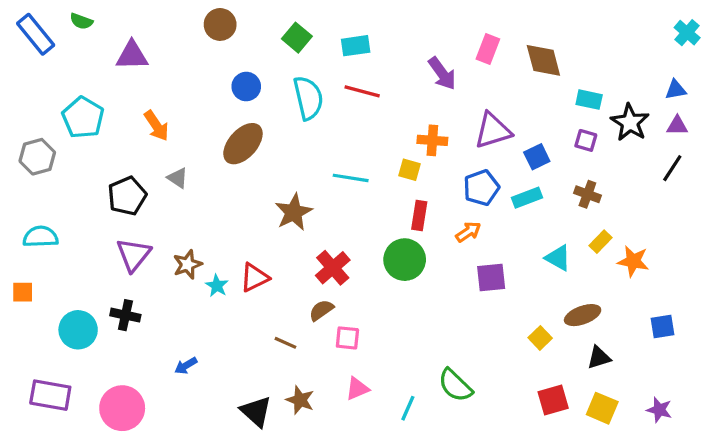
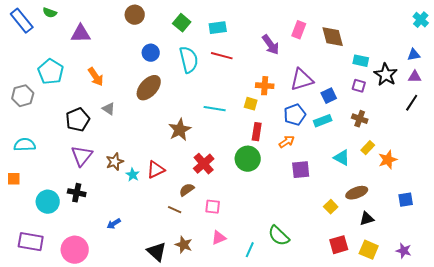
orange star: (633, 261) -> (388, 160), turned -30
brown semicircle: (321, 310) -> (187, 190), moved

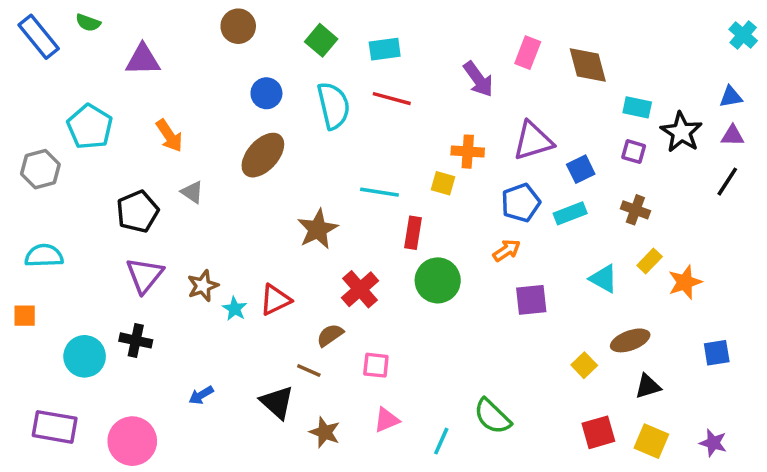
red rectangle: (257, 132) -> (413, 233), moved
black triangle: (157, 252) -> (277, 402), moved

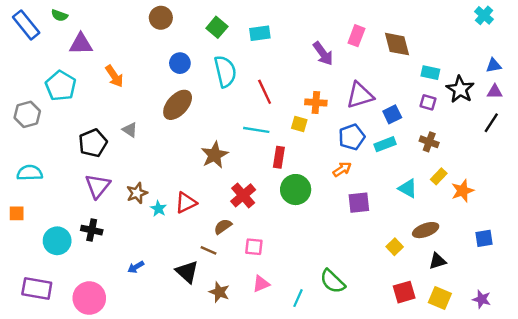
cyan cross: (743, 35) -> (484, 15), moved
purple triangle: (143, 60) -> (81, 44), moved
red line: (392, 99) -> (265, 92), moved, turned 50
orange arrow: (169, 136) -> (114, 76), moved

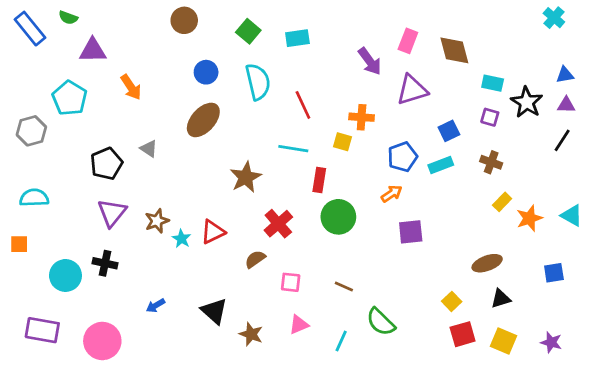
purple triangle: (360, 95) -> (412, 90), moved
cyan triangle: (408, 188) -> (572, 215), moved
yellow square: (395, 247) -> (452, 301), moved
brown line: (209, 250) -> (344, 286), moved

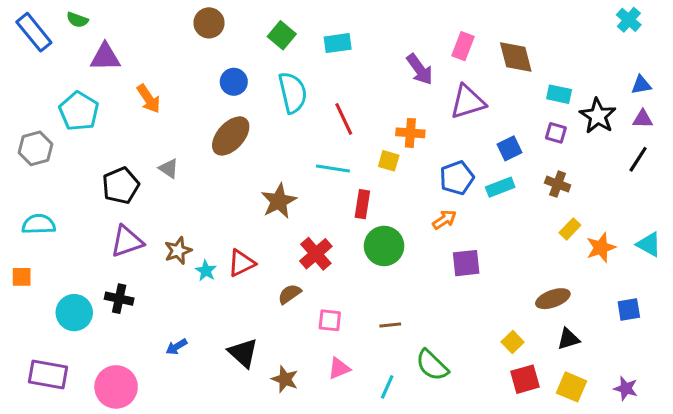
purple triangle: (112, 213) -> (127, 241), turned 32
brown line: (344, 286) -> (390, 325), turned -30

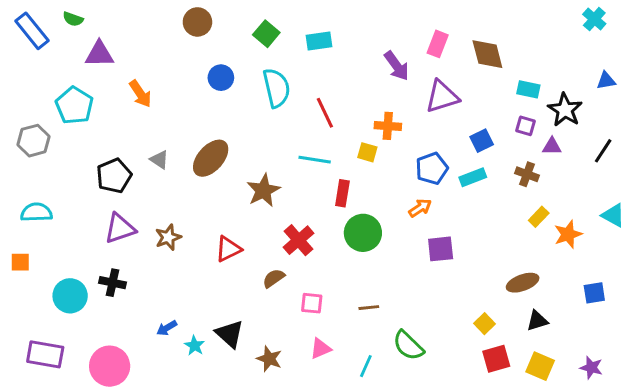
purple triangle: (643, 119) -> (552, 146), moved
brown ellipse: (231, 136) -> (211, 158), moved
cyan triangle: (649, 244) -> (613, 215), moved
cyan star: (206, 271) -> (195, 346), moved

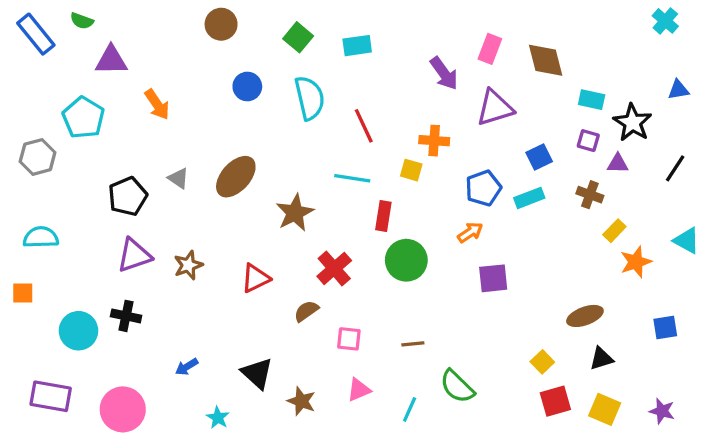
yellow rectangle: (539, 217) -> (614, 231), moved
cyan star: (195, 346) -> (218, 418), moved

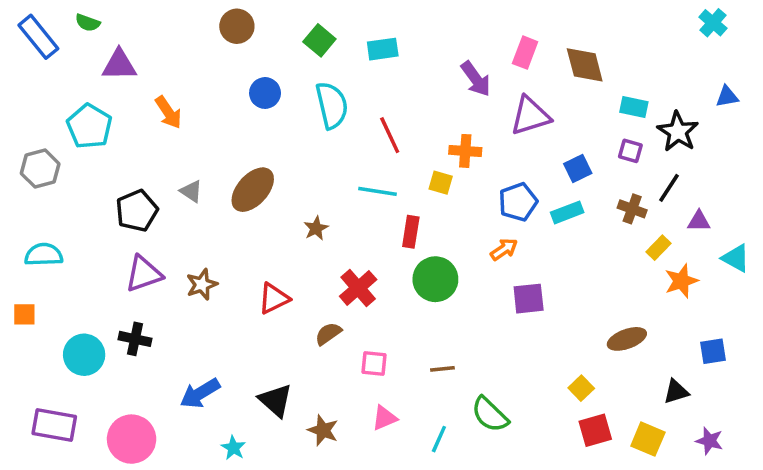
purple triangle: (618, 164) -> (699, 221), moved
black line: (675, 168) -> (669, 188), moved
brown star: (295, 213) -> (316, 228), size x0.6
black triangle: (601, 359) -> (676, 392), moved
blue arrow: (187, 367) -> (200, 393), size x1.6

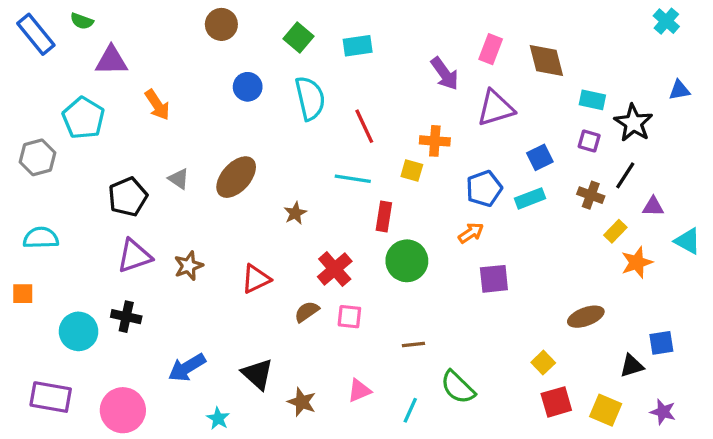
blue square: (713, 351) -> (661, 343), moved
pink square: (374, 364) -> (349, 317), moved

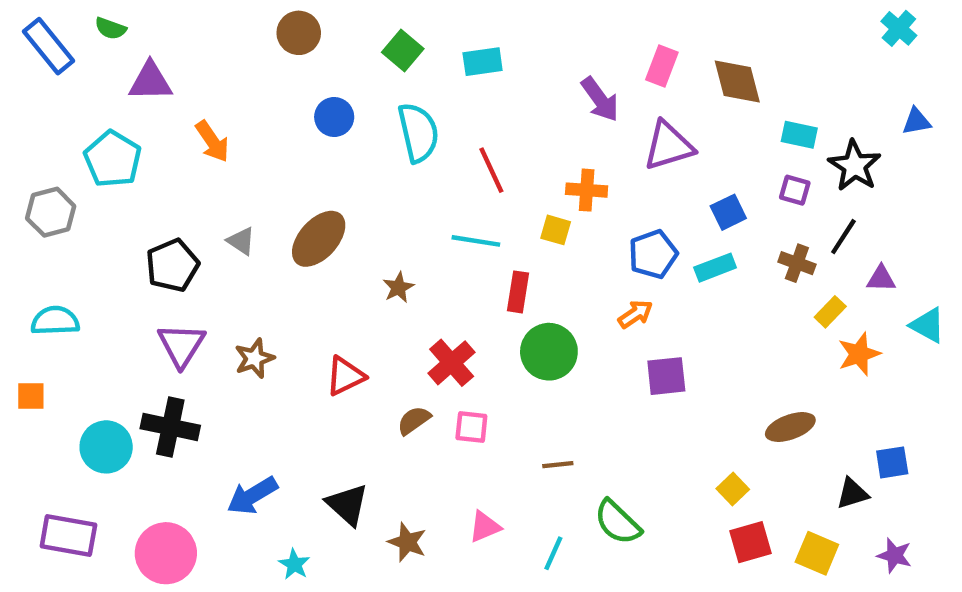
purple triangle: (134, 256) -> (181, 345), turned -39
black cross: (126, 317) -> (170, 427), size x1.4

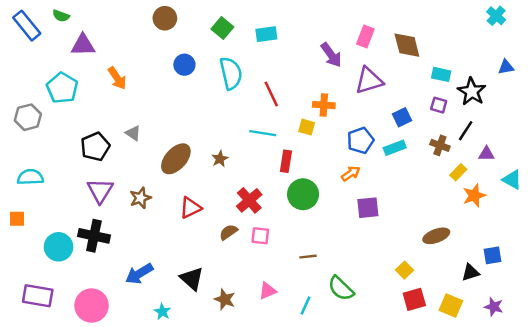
brown ellipse: (319, 239) -> (176, 159), moved

